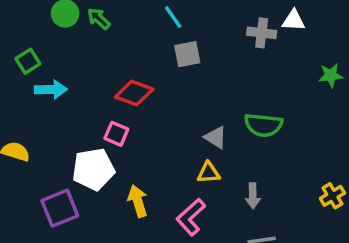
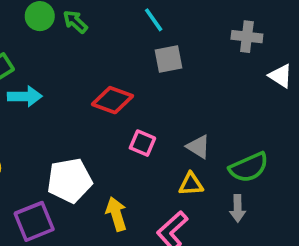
white triangle: (294, 20) -> (281, 76), moved, turned 30
green semicircle: (263, 125) -> (249, 167), moved, turned -30
pink square: (116, 134) -> (142, 143), moved

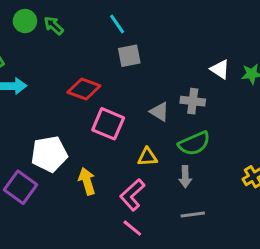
gray cross: (247, 37) -> (193, 101), moved
pink square: (142, 143) -> (108, 124), size x1.5
gray triangle: (198, 147) -> (159, 112), moved
purple square: (34, 221) -> (20, 187), turned -32

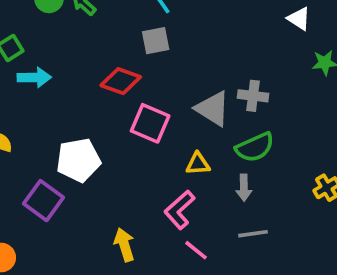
gray square: (129, 56) -> (156, 41), moved
white triangle: (220, 69) -> (299, 19), moved
gray triangle: (159, 112) -> (213, 109), size x1.5
yellow arrow: (87, 181) -> (124, 245), moved
pink line: (132, 228) -> (196, 250), moved

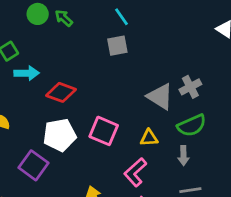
red diamond: (121, 81) -> (61, 92), moved
gray cross: (253, 96) -> (190, 87), turned -35
pink square: (150, 123) -> (104, 131), moved

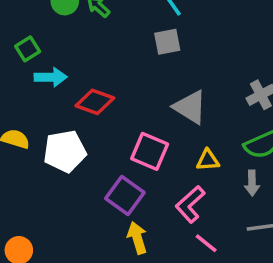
gray triangle: (160, 97) -> (190, 107), moved
white pentagon: (60, 135) -> (65, 151), moved
purple square: (33, 165) -> (125, 195), moved

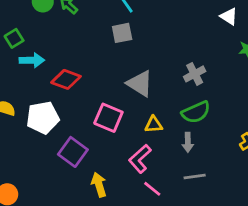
purple square: (125, 195) -> (73, 152), moved

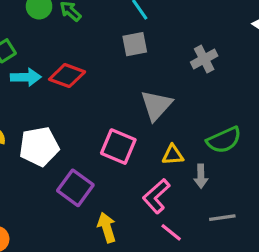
gray cross: (195, 74) -> (204, 59), moved
red diamond: (66, 79) -> (67, 76), moved
gray triangle: (140, 84) -> (156, 105), turned 40
gray arrow: (188, 142) -> (201, 176), moved

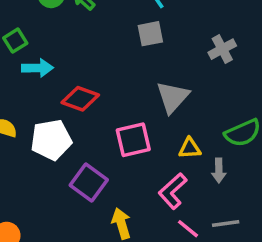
red diamond: (67, 76) -> (80, 99), moved
pink square: (118, 147) -> (133, 140), turned -36
gray line: (222, 218) -> (226, 224), moved

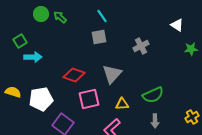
red diamond: (80, 99) -> (74, 75), moved
gray arrow: (219, 171) -> (155, 121), moved

